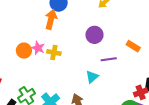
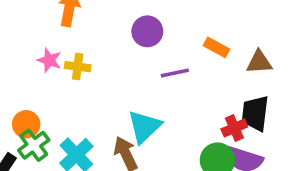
orange circle: (24, 51) -> (26, 124), moved
cyan triangle: (92, 77) -> (144, 127), moved, size x1.5

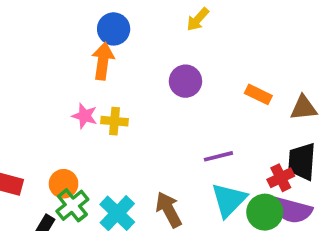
purple line: (175, 73) -> (218, 156), moved
cyan triangle: (144, 127) -> (229, 200), moved

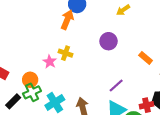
pink star: (85, 116) -> (50, 62), moved
purple line: (218, 156) -> (116, 86), turned -42

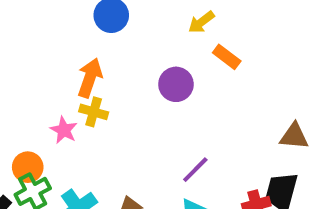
orange arrow: (67, 20) -> (90, 78), moved
orange rectangle: (146, 58) -> (227, 57), moved

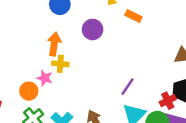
purple circle: (176, 84) -> (93, 29), moved
orange circle: (28, 167) -> (29, 91), moved

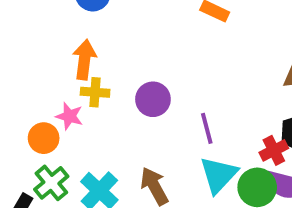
purple circle: (93, 29) -> (153, 99), moved
purple line: (127, 87) -> (207, 128), turned -48

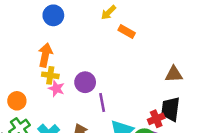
pink star: (69, 116) -> (56, 88), moved
purple line: (207, 128) -> (102, 102), moved

